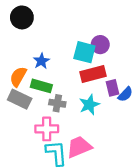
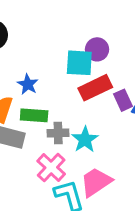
cyan star: (89, 105) -> (85, 140), moved
pink cross: (47, 129) -> (51, 168), turned -35

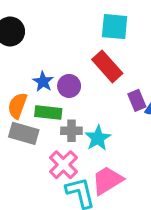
purple circle: (97, 49) -> (69, 86), moved
cyan square: (79, 63) -> (115, 27), moved
red rectangle: (95, 88) -> (107, 66), moved, turned 72

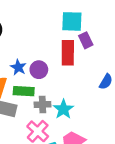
red rectangle: (107, 66) -> (68, 53), turned 45
purple rectangle: (137, 100) -> (86, 40), moved

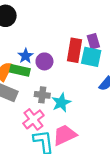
cyan square: (72, 21) -> (91, 57), moved
green rectangle: (24, 91) -> (20, 70), moved

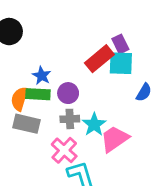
red rectangle: (75, 50) -> (99, 59), turned 50
purple circle: (44, 61) -> (68, 93), moved
pink trapezoid: (65, 135) -> (115, 139), moved

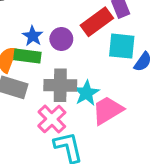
cyan square: (121, 63) -> (122, 46), moved
purple circle: (68, 93) -> (61, 39), moved
gray cross: (70, 119) -> (60, 85), size x1.5

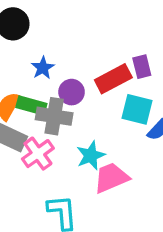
blue star: (33, 36) -> (43, 68), moved
gray cross: (60, 85) -> (54, 116), moved
pink cross: (52, 119) -> (38, 154), moved

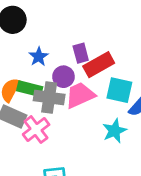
purple rectangle: (142, 67) -> (81, 53), moved
cyan star: (91, 156) -> (114, 131), moved
pink trapezoid: (111, 178) -> (80, 95), moved

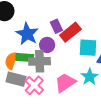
blue star: (39, 57) -> (27, 34), size x1.6
pink trapezoid: (80, 95) -> (65, 83), moved

